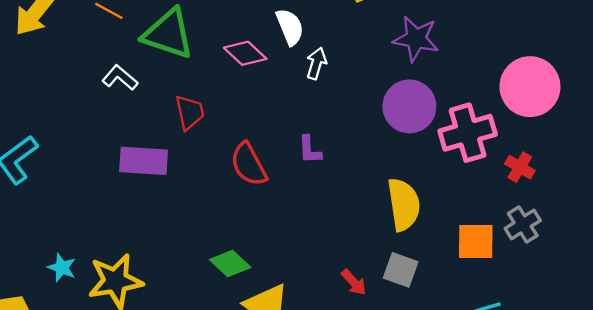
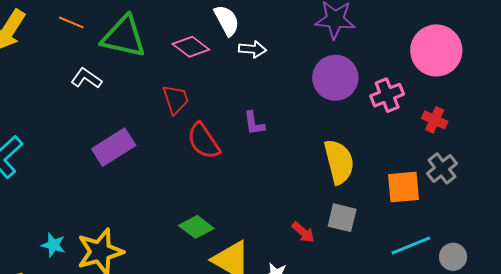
white arrow: (316, 63) -> (252, 49), turned 84
red trapezoid: (190, 112) -> (176, 99), moved
pink cross: (468, 133) -> (387, 95), size x0.7
purple rectangle: (144, 161) -> (114, 147), turned -30

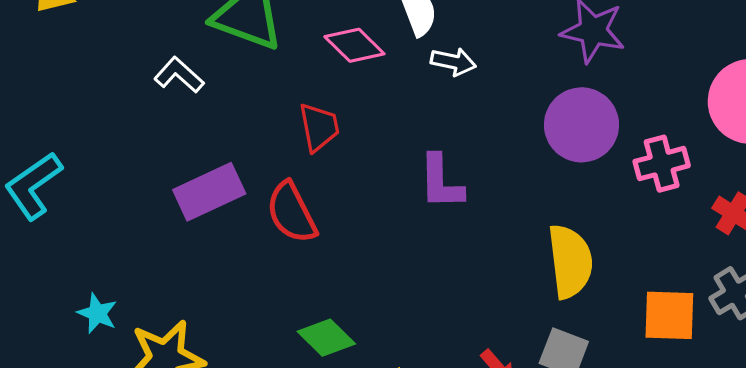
purple L-shape: (254, 123) -> (441, 182), size x1.4
red semicircle: (204, 141) -> (292, 213), moved
cyan star: (53, 245) -> (97, 313), moved

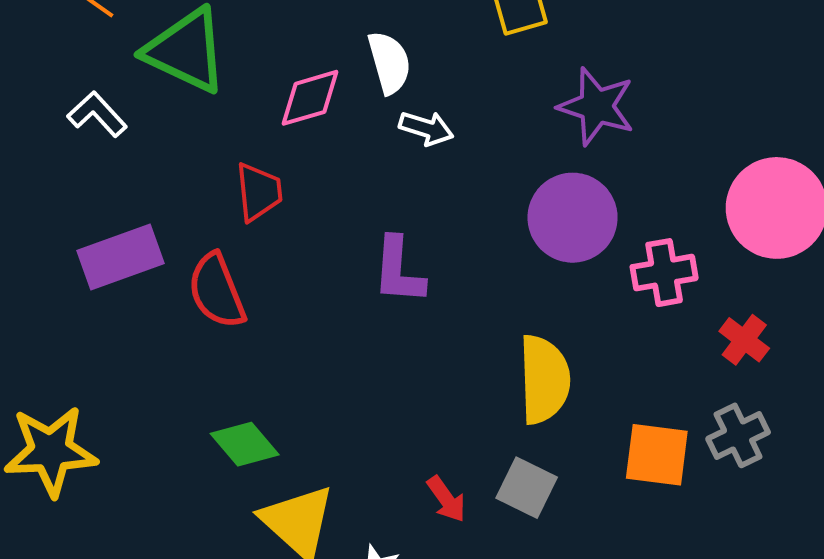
pink diamond: (354, 45) -> (310, 98), turned -66

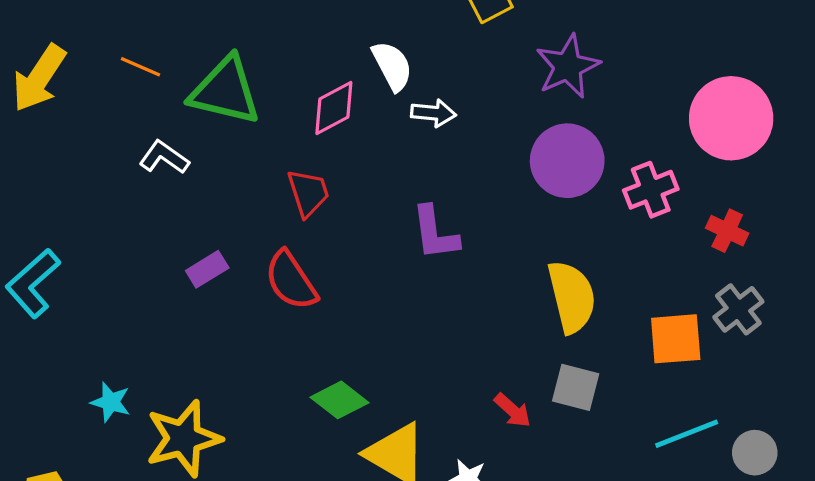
purple star: (596, 106) -> (568, 66), turned -30
purple rectangle: (121, 257) -> (207, 269), size x0.6

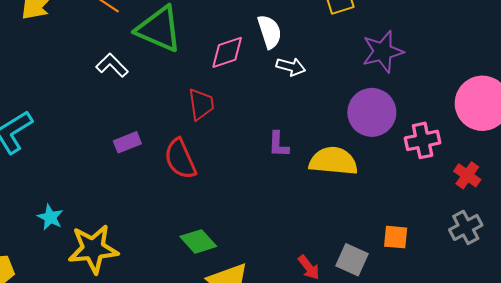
purple L-shape: (435, 233) -> (278, 144), size x0.7
yellow semicircle: (572, 297) -> (333, 161), moved, turned -81
orange square: (676, 339) -> (396, 237), moved, size x0.7

